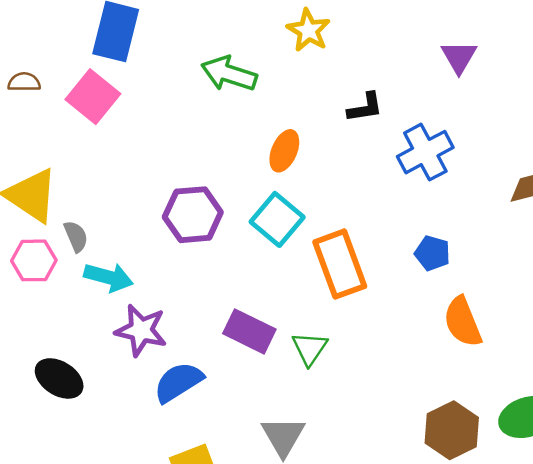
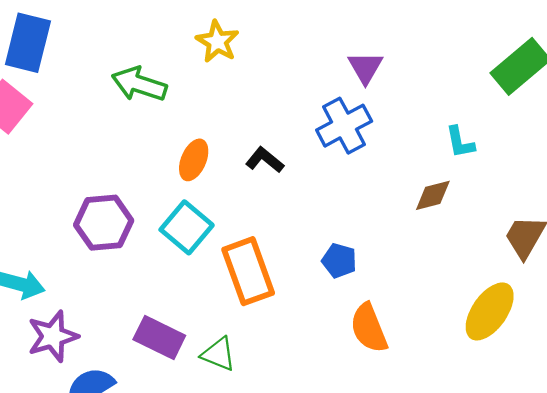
black L-shape: (365, 107) -> (265, 160), moved, turned -132
blue cross: (425, 152) -> (344, 126), moved
purple star: (141, 330) -> (53, 336), turned -30
green triangle: (310, 348) -> (219, 354), turned -42

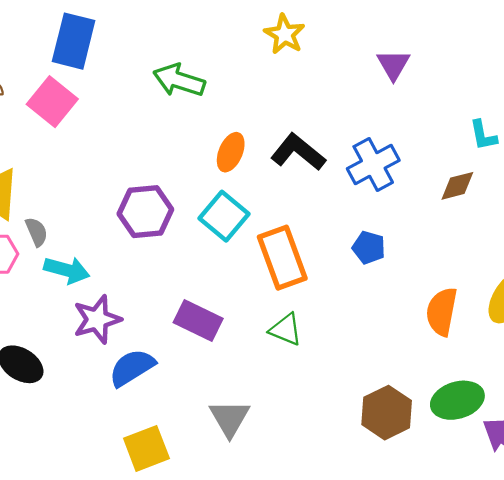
yellow star: (217, 42) -> (285, 34), moved
blue cross: (344, 126) -> (373, 164), moved
black L-shape: (265, 160) -> (298, 152), size x1.5
orange semicircle: (369, 328) -> (442, 312), moved, turned 33
green triangle: (219, 354) -> (286, 329), moved

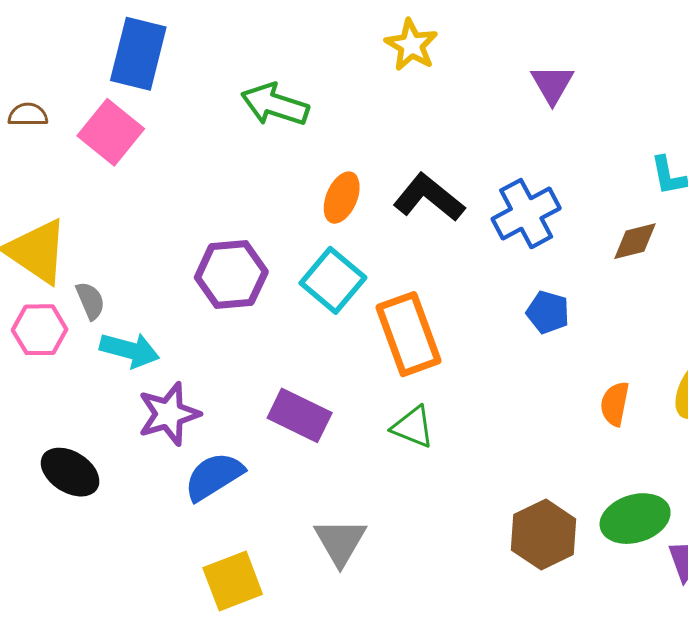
blue pentagon: (369, 248) -> (548, 312), moved
orange semicircle: (442, 312) -> (615, 404), size x0.7

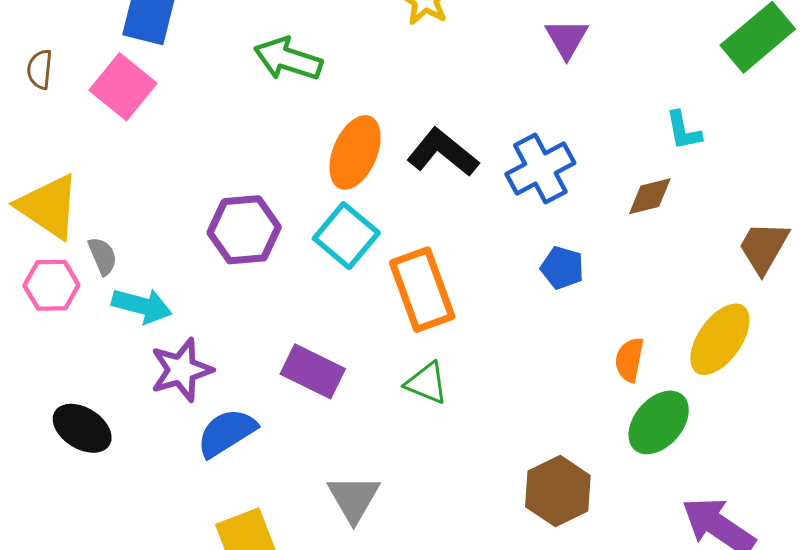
brown semicircle: (28, 115) -> (40, 69), turned -84
orange ellipse: (342, 198) -> (355, 152), size x1.4
green ellipse: (635, 519) -> (659, 422), moved, turned -32

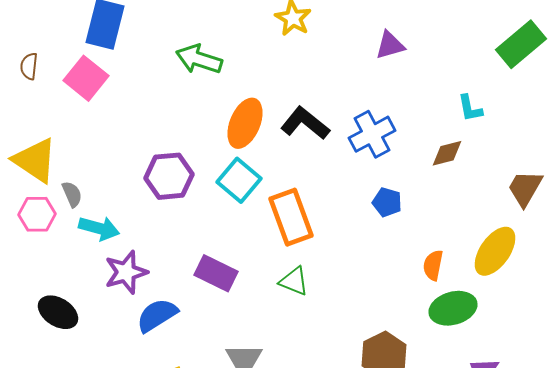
purple triangle: (567, 39) -> (390, 45), turned 44
green ellipse: (659, 422) -> (453, 308), turned 33

